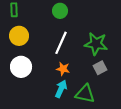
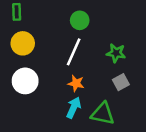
green circle: (60, 11) -> (80, 20), moved
green star: (96, 44) -> (116, 53), size x0.7

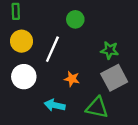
white line: (74, 52) -> (52, 49), moved
gray square: (121, 82) -> (114, 78), size x1.6
cyan arrow: (74, 108) -> (55, 105), moved, turned -102

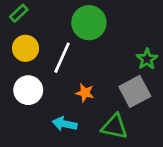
green rectangle: (16, 11) -> (19, 13), turned 49
green circle: (75, 19) -> (89, 23), size x1.6
green star: (110, 50) -> (147, 59), moved, turned 30

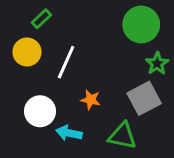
green rectangle: (19, 13) -> (41, 19), moved
green circle: (89, 23) -> (141, 25), moved
white circle: (28, 90) -> (40, 111), moved

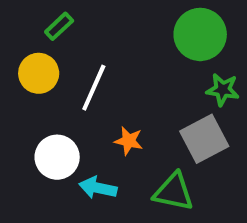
green star: (157, 64) -> (223, 90), turned -30

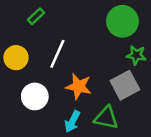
yellow circle: (39, 73) -> (16, 58), moved
orange star: (129, 141) -> (79, 86), size x1.5
cyan arrow: (98, 188) -> (72, 122), moved, turned -75

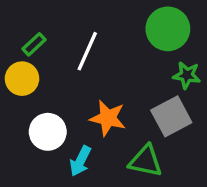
green rectangle: (36, 16) -> (34, 44), moved
white line: (57, 54) -> (87, 51), moved
cyan arrow: (72, 122) -> (80, 161), moved

